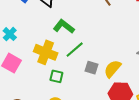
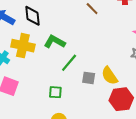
yellow cross: (46, 52) -> (23, 46), moved
yellow semicircle: (113, 69) -> (110, 76), turned -66

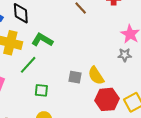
green line: (69, 63) -> (28, 65), moved

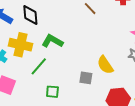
yellow semicircle: (96, 76) -> (105, 65), moved

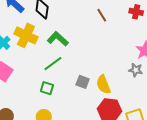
yellow semicircle: (105, 65) -> (103, 85), moved
green line: (39, 66) -> (53, 64), moved

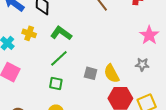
yellow cross: (26, 35) -> (29, 33), size x0.6
gray star: (136, 70) -> (142, 64), moved

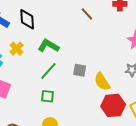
yellow cross: (29, 33) -> (17, 49), turned 32
gray square: (91, 73) -> (80, 70), moved

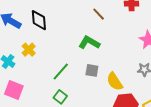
green L-shape: (48, 46) -> (89, 43), moved
green square: (47, 96) -> (60, 97), turned 32

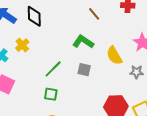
yellow semicircle: (115, 82) -> (114, 56), moved
green square: (60, 97) -> (51, 94), turned -32

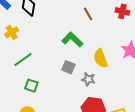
green line: (53, 69) -> (23, 60), moved
gray star: (136, 72) -> (88, 79), moved

